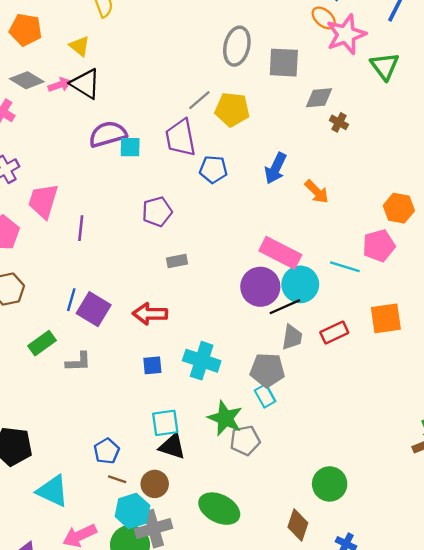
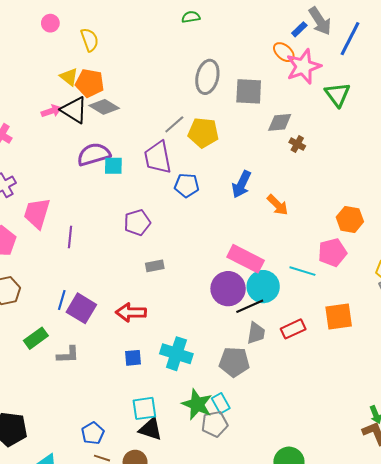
orange pentagon: (26, 30) -> (90, 83), moved
gray diamond: (27, 80) -> (104, 107), moved
cyan rectangle: (265, 396) -> (221, 403), moved

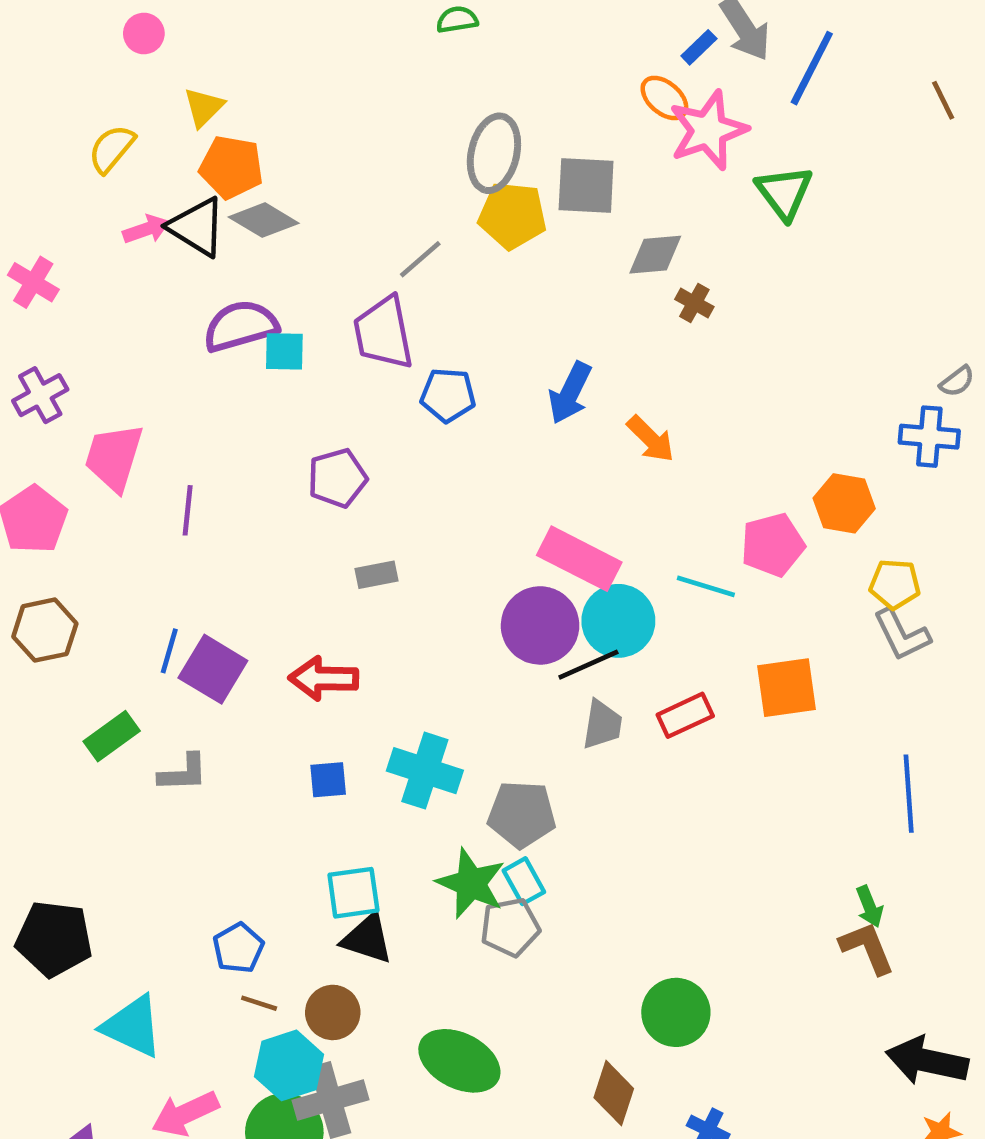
yellow semicircle: (90, 40) -> (112, 149), moved, turned -120
yellow triangle: (69, 77) -> (204, 107), moved, turned 36
yellow pentagon: (203, 133) -> (512, 215), moved
orange hexagon: (350, 219) -> (844, 503), moved
gray pentagon: (234, 362) -> (522, 814), moved

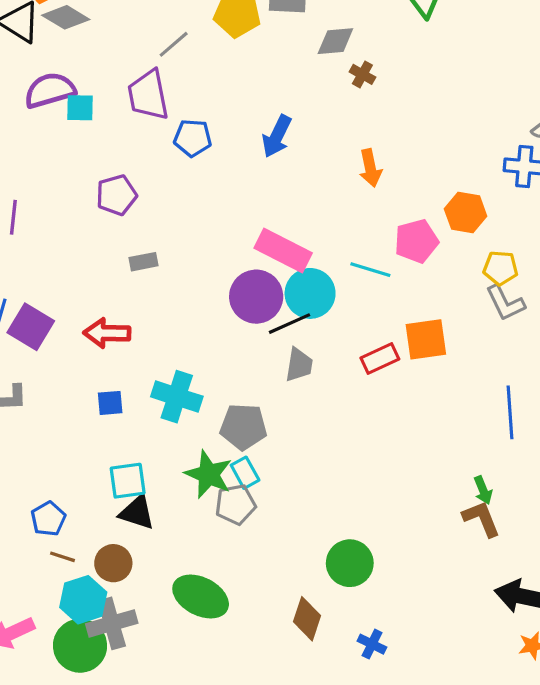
orange arrow: (651, 439) -> (370, 168), moved, turned 33
red rectangle: (685, 715) -> (380, 358), moved

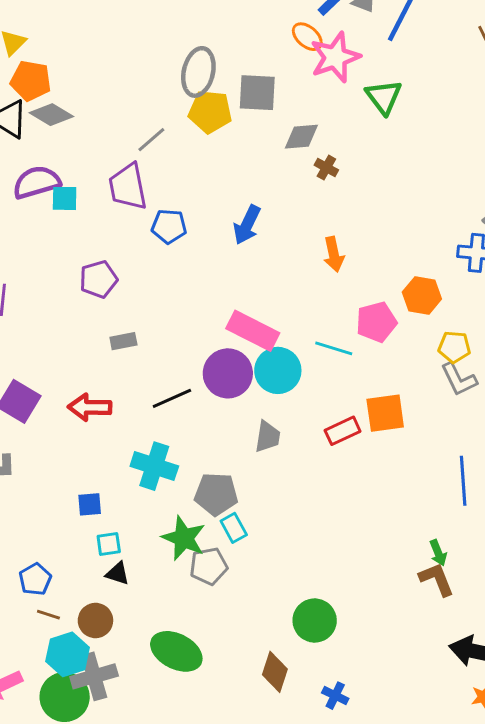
black line: (289, 324) -> (172, 398), moved
blue square: (110, 403) -> (90, 504), moved
cyan rectangle: (245, 473) -> (234, 528), moved
cyan square: (128, 481) -> (109, 544), size x0.7
black triangle: (137, 512) -> (118, 573), size x0.7

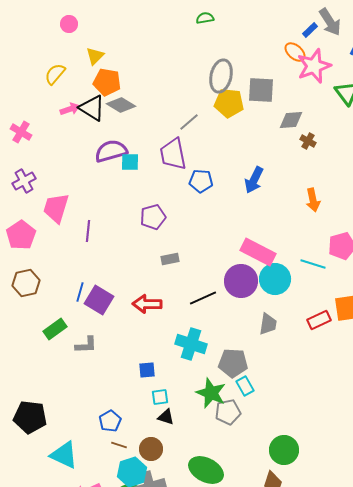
green circle: (315, 621) -> (284, 450), moved

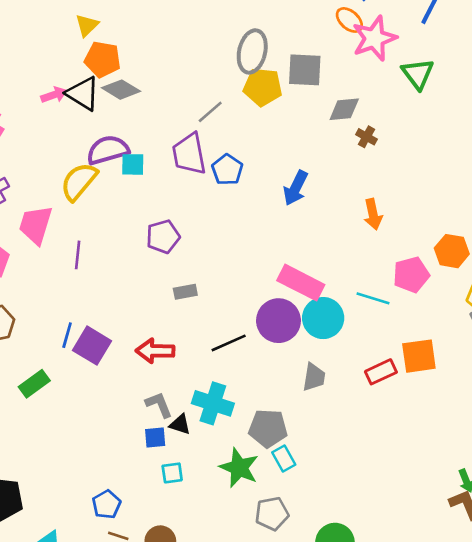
yellow semicircle: (55, 74) -> (79, 181), moved, size x1.4
blue pentagon: (201, 181) -> (227, 170), moved, turned 30
gray L-shape: (86, 345) -> (159, 405), moved, turned -110
gray pentagon: (228, 412) -> (272, 514), moved
black triangle: (166, 417) -> (180, 424), moved

